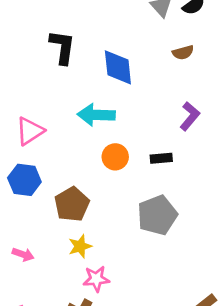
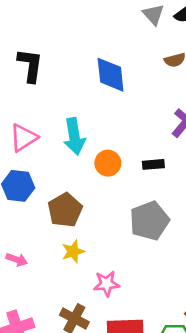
black L-shape: (62, 47) -> (30, 65), moved
cyan arrow: (96, 115) -> (74, 136), moved, turned -102
pink star: (96, 279) -> (107, 284), moved

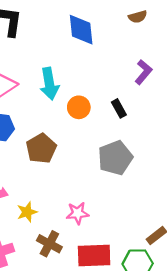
black rectangle: (153, 164) -> (119, 108), turned 66
yellow star: (73, 252) -> (27, 212), moved

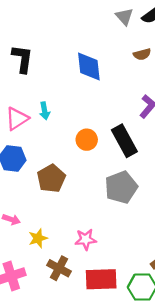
cyan arrow: (49, 84) -> (45, 111), moved, size x0.6
black rectangle: (119, 108) -> (124, 141), size x1.8

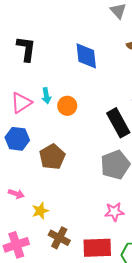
orange circle: (87, 140) -> (67, 106), moved
pink star: (86, 239) -> (114, 212), moved

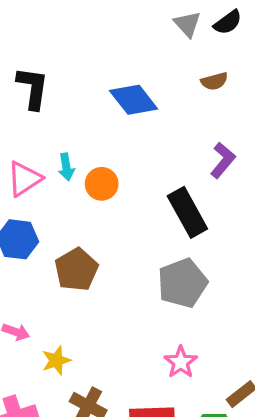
blue diamond: (86, 56) -> (134, 100), turned -32
pink star: (114, 212) -> (181, 362), turned -30

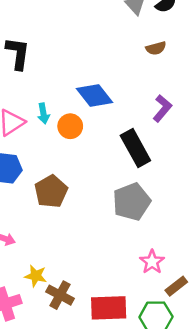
blue diamond: (134, 100) -> (95, 96), moved
yellow star: (56, 360) -> (36, 276), moved, turned 30
pink star: (181, 362) -> (152, 262), moved

